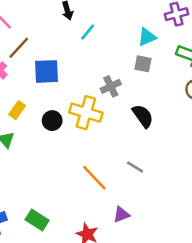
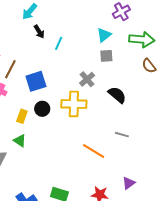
black circle: (52, 121) -> (42, 109), moved
purple triangle: (121, 215) -> (129, 183), moved

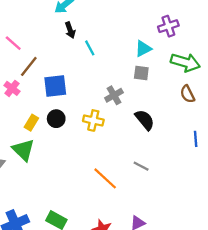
cyan line: (59, 43) -> (90, 48), turned -64
yellow cross: (74, 104) -> (93, 120), size x0.7
green triangle: (20, 141) -> (23, 150), size x1.5

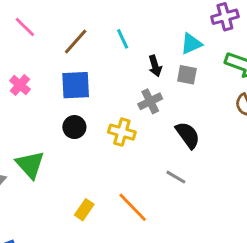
black arrow: (70, 30) -> (155, 66), moved
brown line: (29, 66) -> (76, 41), moved
yellow rectangle: (31, 123) -> (84, 210), moved
gray line: (141, 166) -> (176, 177), moved

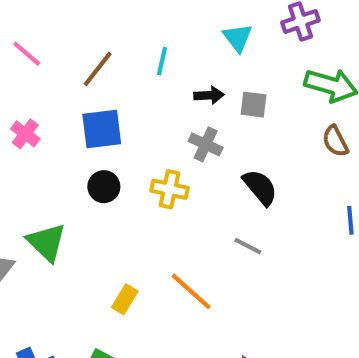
cyan line: (123, 39) -> (162, 61), turned 42
cyan triangle: (191, 44) -> (238, 38), moved, turned -40
black arrow: (155, 66) -> (209, 95), turned -72
gray cross: (150, 101) -> (206, 144), turned -35

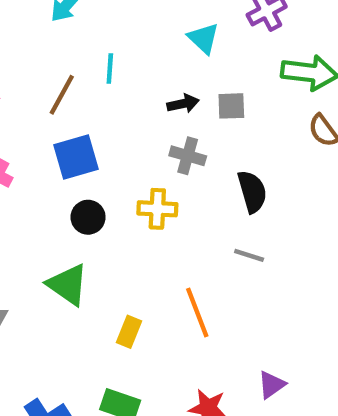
cyan line: (162, 61) -> (110, 69), moved
black semicircle: (260, 187) -> (252, 192), turned 33
green triangle: (46, 242) -> (68, 285), moved
orange line: (191, 291) -> (197, 313), turned 36

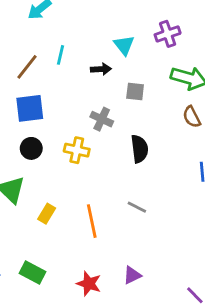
black arrow: (183, 104) -> (101, 69), moved
gray line: (249, 255) -> (137, 207), moved
yellow rectangle: (129, 332) -> (47, 214), moved

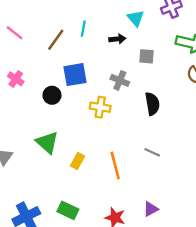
blue square: (30, 108) -> (75, 75), moved
black circle: (31, 148) -> (52, 95), moved

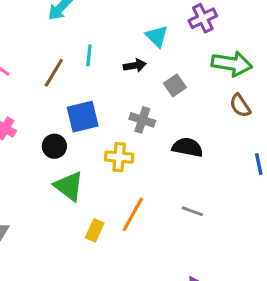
gray square: (146, 56) -> (175, 85), turned -35
black semicircle: (152, 104) -> (187, 147), turned -65
green triangle: (47, 142) -> (69, 186), moved
orange line: (115, 165) -> (133, 214), moved, turned 48

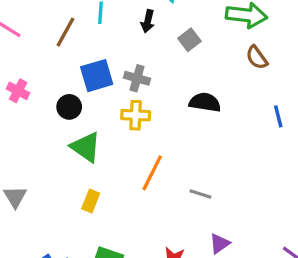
black arrow: (135, 65) -> (148, 21), turned 115
gray cross: (142, 120) -> (137, 78), moved
gray line: (192, 211) -> (201, 194), moved
yellow rectangle: (95, 230) -> (91, 201), moved

